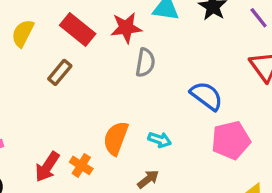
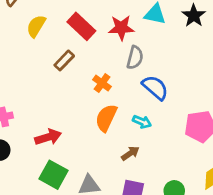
blue semicircle: (206, 96) -> (155, 88), moved
orange cross: (81, 165) -> (102, 83), moved
red arrow: (47, 167) -> (48, 137), turned -145

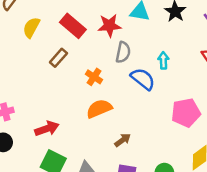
orange semicircle: (106, 118) -> (99, 109), turned 45
cyan arrow: (142, 122) -> (163, 60), moved, turned -112

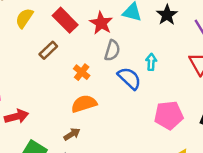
red star: (109, 26) -> (101, 23), turned 30
red arrow: (47, 129) -> (17, 117), moved
brown arrow: (123, 140) -> (72, 134), moved

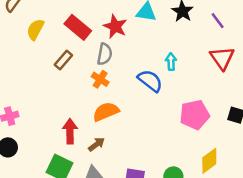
gray semicircle: (112, 50) -> (105, 54), moved
red arrow: (17, 117) -> (70, 131), moved, turned -70

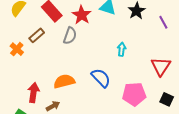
red triangle: (222, 58) -> (161, 66), moved
orange cross: (100, 79) -> (17, 49), moved
blue semicircle: (150, 81) -> (101, 78), moved

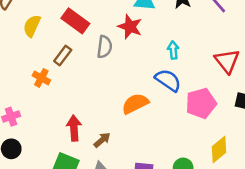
red star: (82, 15) -> (130, 27), moved
blue semicircle: (101, 78) -> (168, 80), moved
orange semicircle: (64, 81) -> (135, 104), moved

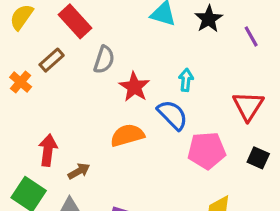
red star: (130, 27) -> (134, 87), moved

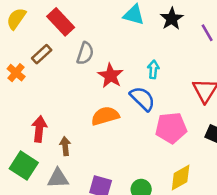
brown arrow: (79, 171) -> (65, 146), turned -66

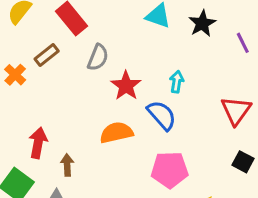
pink pentagon: (171, 128) -> (170, 170), moved

